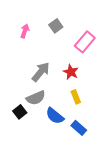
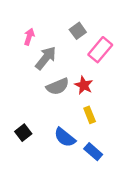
gray square: (56, 26) -> (78, 31), moved
gray arrow: (41, 72) -> (46, 58), moved
gray semicircle: (36, 98) -> (58, 86), moved

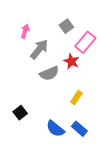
red star: (84, 85) -> (71, 61), moved
yellow rectangle: (90, 115) -> (76, 98), turned 56
blue semicircle: (65, 137) -> (55, 129), moved

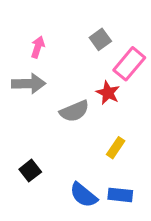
gray arrow: (39, 49) -> (29, 84), moved, turned 50
blue rectangle: (79, 129) -> (120, 195), turned -35

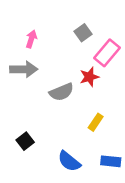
red star: (108, 93) -> (89, 77), turned 30
blue rectangle: (120, 195) -> (111, 161), moved

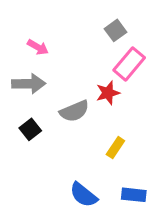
gray square: (83, 33) -> (115, 30), moved
pink arrow: (31, 39) -> (38, 47), turned 102
black square: (25, 141) -> (30, 129), moved

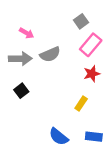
red star: (108, 93) -> (92, 74), moved
gray semicircle: (74, 111) -> (50, 54), moved

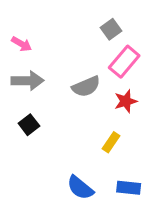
pink arrow: (27, 33) -> (22, 44), moved
gray semicircle: (50, 54) -> (86, 87), moved

